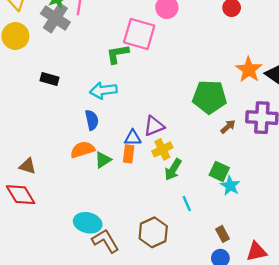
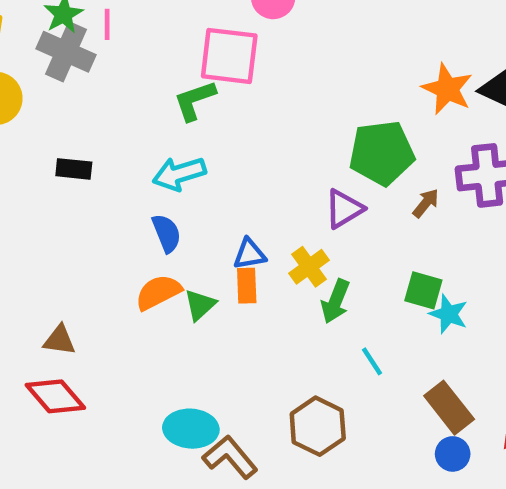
purple triangle: (154, 126) -> (344, 209), moved
brown rectangle: (223, 234) -> (449, 408), size x1.6

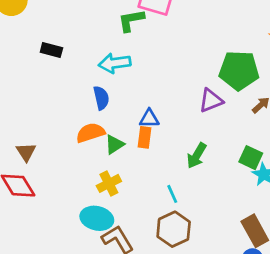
yellow cross: (309, 267) -> (109, 183), moved
brown triangle: (59, 340) -> (26, 152), turned 40
cyan line: (372, 361) -> (172, 194), moved

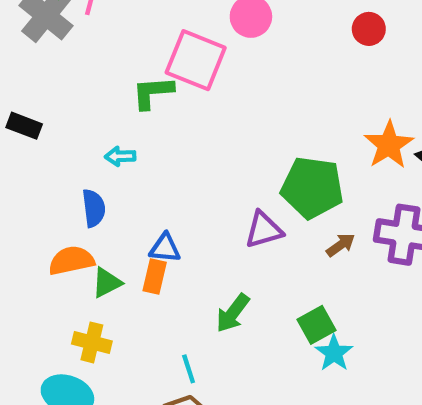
cyan arrow: (115, 63) -> (120, 156), size x0.6
green square: (251, 158) -> (317, 325), turned 30
yellow cross: (109, 183) -> (92, 342), turned 35

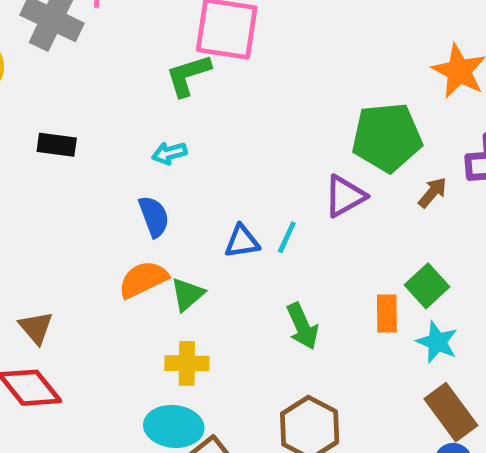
orange rectangle: (155, 276) -> (387, 313), moved
green arrow: (233, 313) -> (302, 326), moved, turned -48
cyan star: (334, 353) -> (437, 342), moved
cyan line: (189, 369) -> (287, 237), moved, turned 56

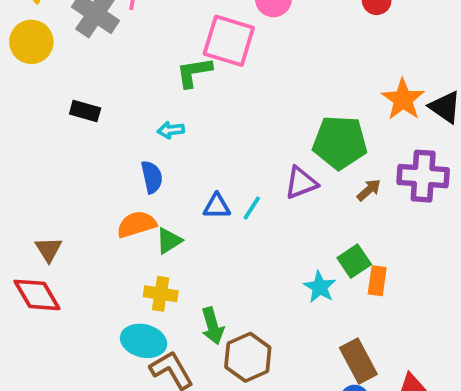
orange rectangle: (387, 313) -> (377, 281), moved
green arrow: (302, 326) -> (213, 326), moved
cyan star: (437, 342) -> (320, 287), moved

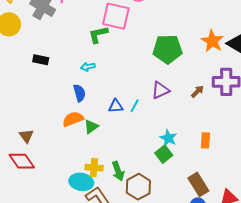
green pentagon: (340, 142) -> (168, 49), moved
green square: (354, 261) -> (164, 154), moved
cyan star: (320, 287) -> (168, 138), moved
yellow cross: (161, 294) -> (94, 168), moved

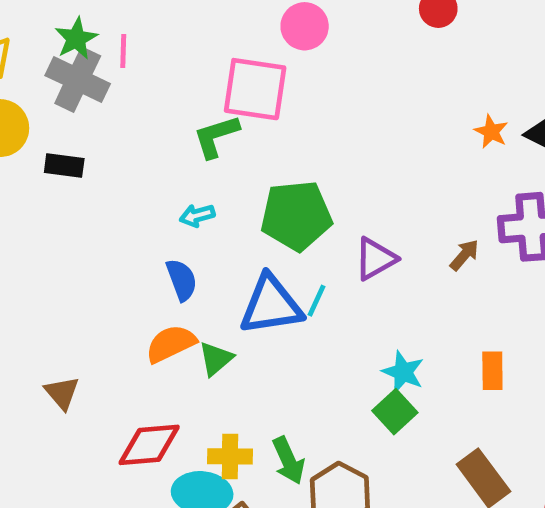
orange star: (212, 41) -> (491, 132), size x0.6
green pentagon: (168, 49) -> (296, 216), moved
black rectangle: (41, 60) -> (64, 165), moved
blue triangle: (116, 106) -> (271, 305), size x1.8
red diamond: (22, 161) -> (149, 445), moved, turned -56

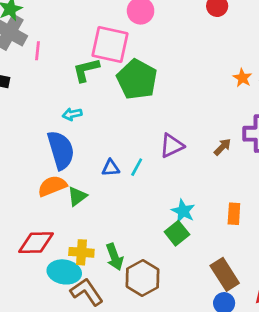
pink line: (123, 51) -> (37, 51), moved
green pentagon: (296, 216) -> (137, 79), moved, turned 30
blue semicircle: (182, 280) -> (61, 150), size x1.6
blue triangle: (271, 305) -> (111, 168), size x0.5

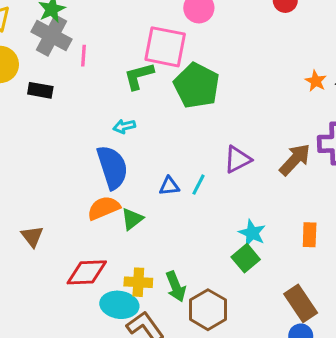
brown arrow: (222, 147) -> (295, 160), size x1.6

